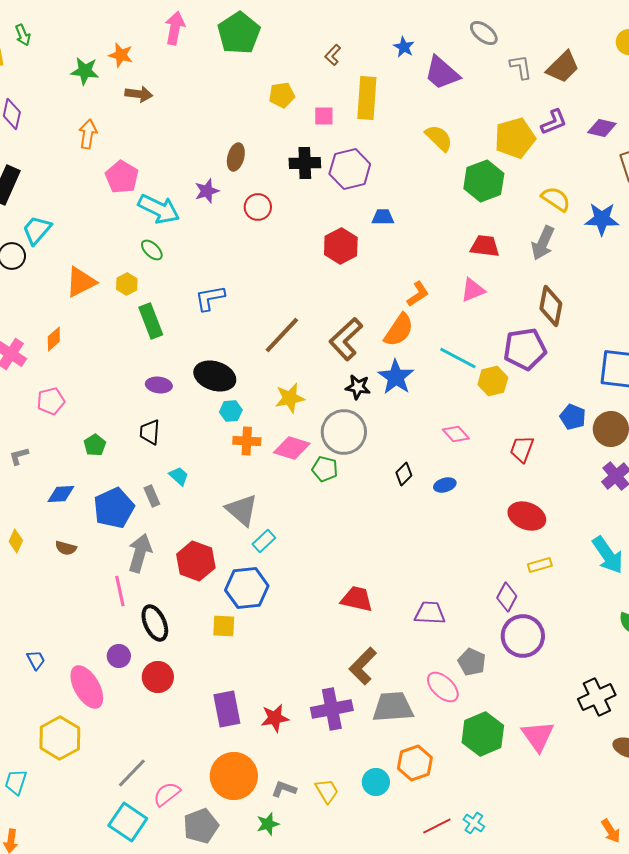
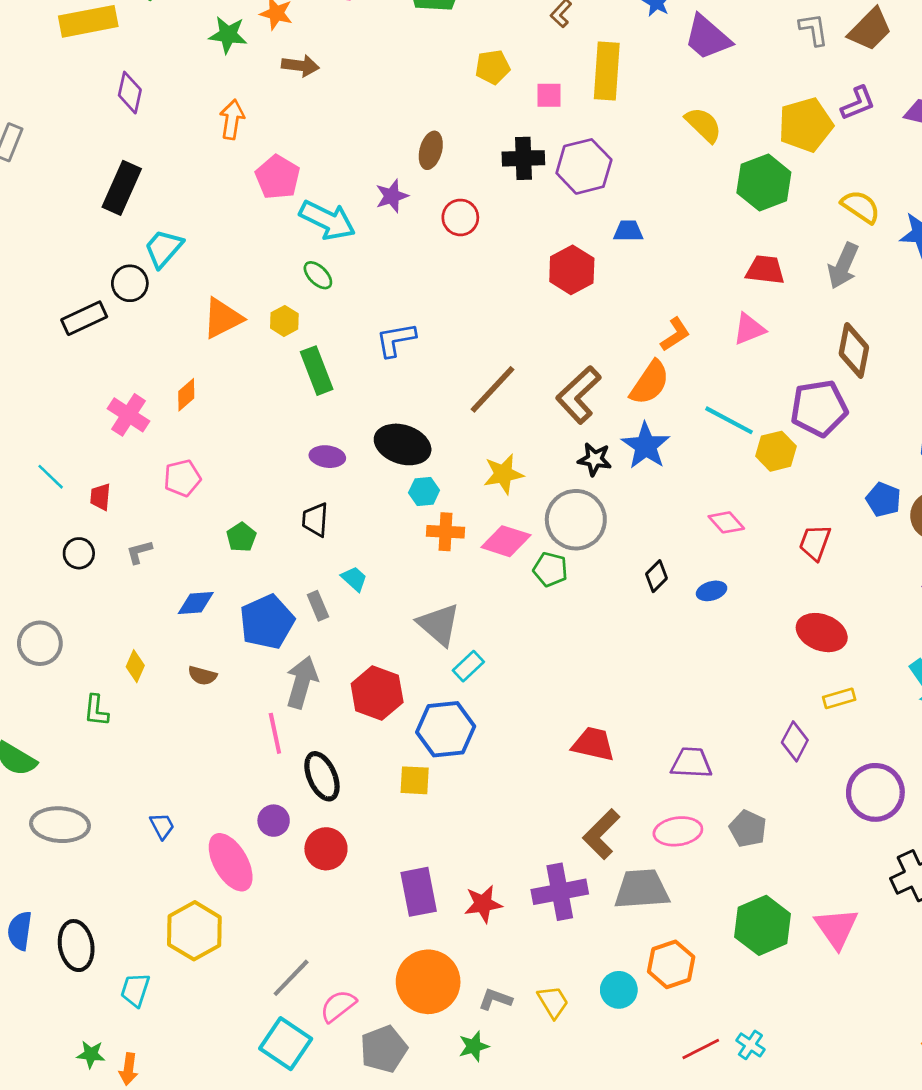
purple circle: (523, 636) -> (875, 792), moved
pink ellipse: (443, 687) -> (678, 831), moved, turned -52

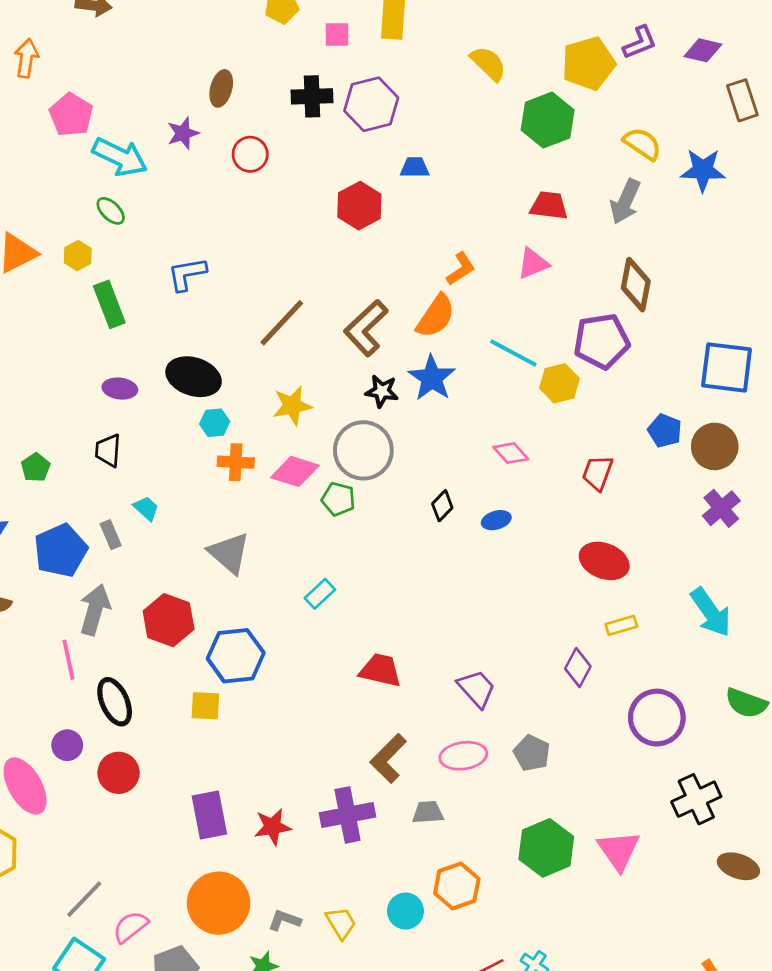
cyan rectangle: (468, 666) -> (320, 594), moved
purple trapezoid: (691, 763) -> (477, 689), turned 45
gray trapezoid: (642, 889) -> (428, 812), size x0.6

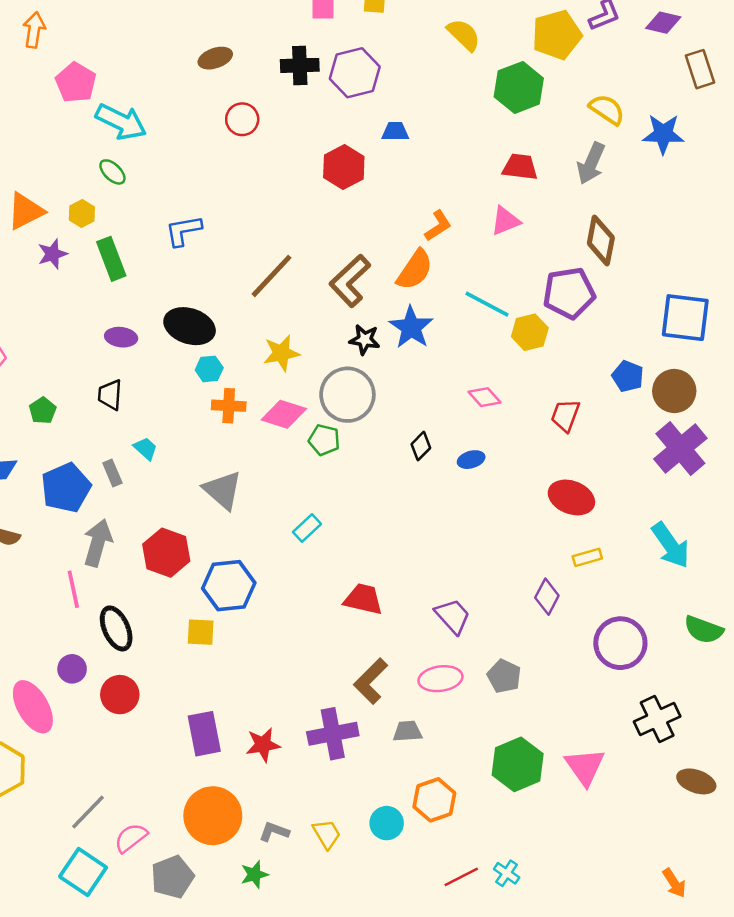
brown ellipse: (221, 88) -> (215, 58), turned 56
purple star: (183, 133) -> (52, 254), moved
purple cross: (721, 508) -> (680, 449), size x1.5

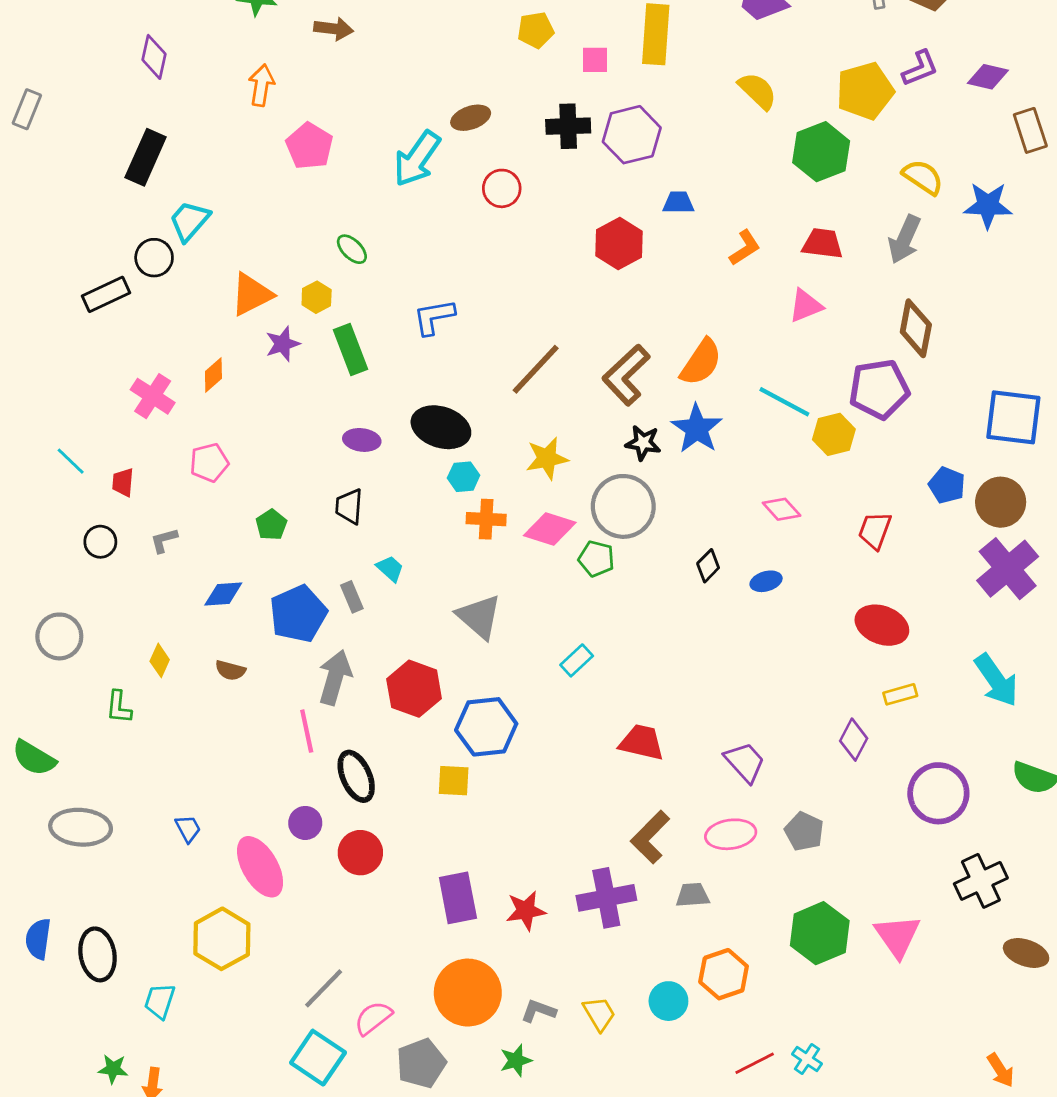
cyan arrow: (121, 122) -> (417, 159), moved, turned 99
orange L-shape: (438, 226) -> (745, 248), moved

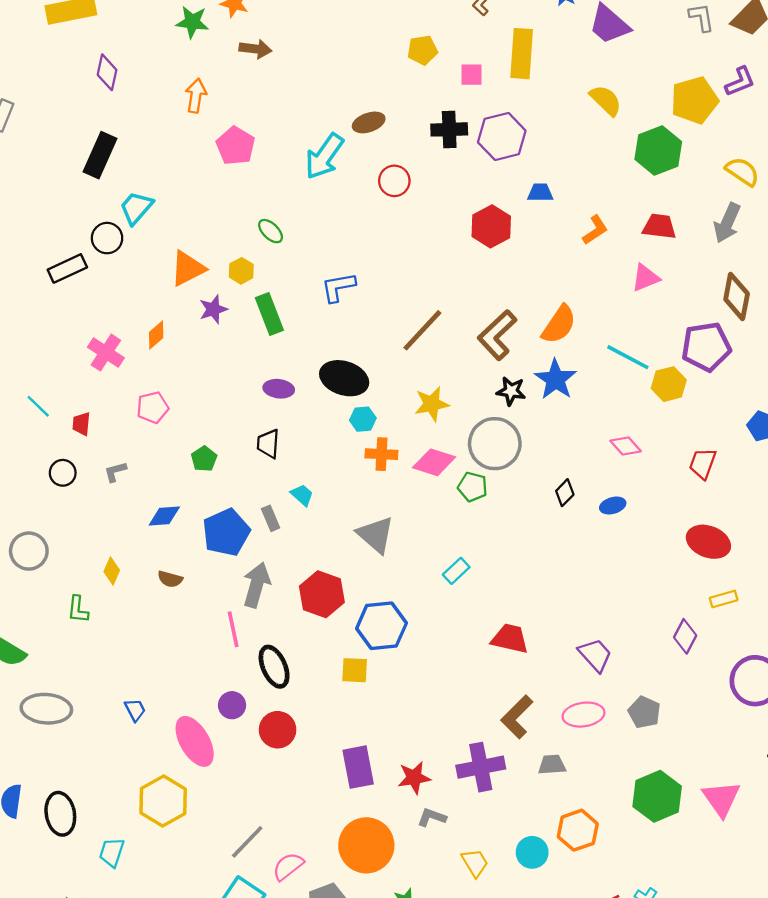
gray L-shape: (538, 1011) -> (432, 817), moved

